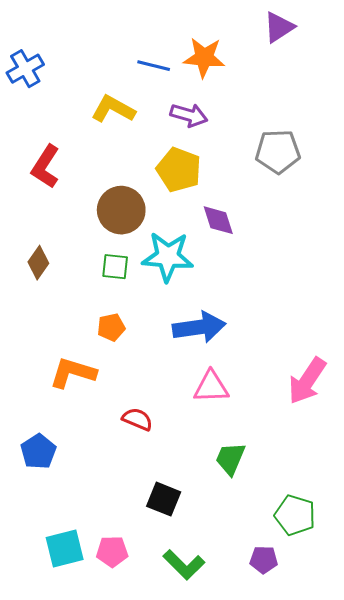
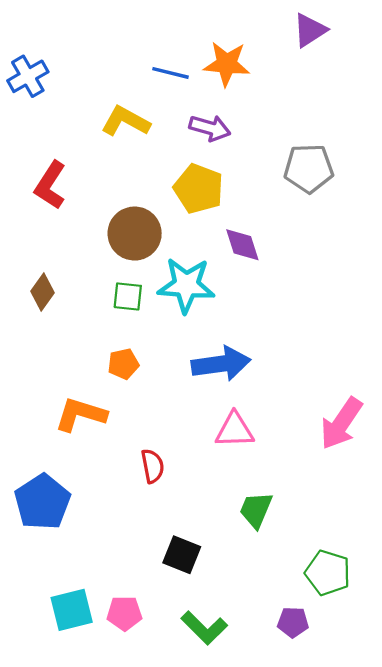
red semicircle: (137, 419) -> (153, 466), turned 56
blue pentagon: (38, 452) -> (42, 502), size x1.4

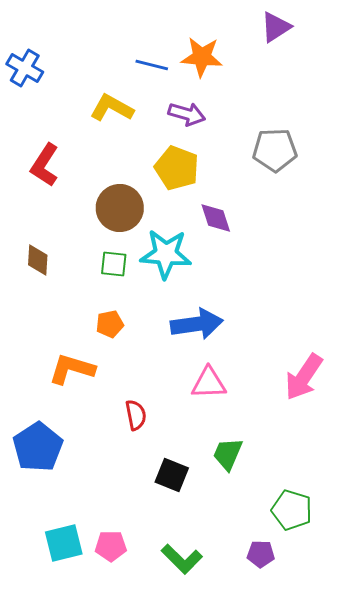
blue cross: (28, 76) -> (25, 68), turned -30
brown diamond: (42, 292) -> (38, 260), turned -32
black square: (182, 555) -> (172, 475), moved

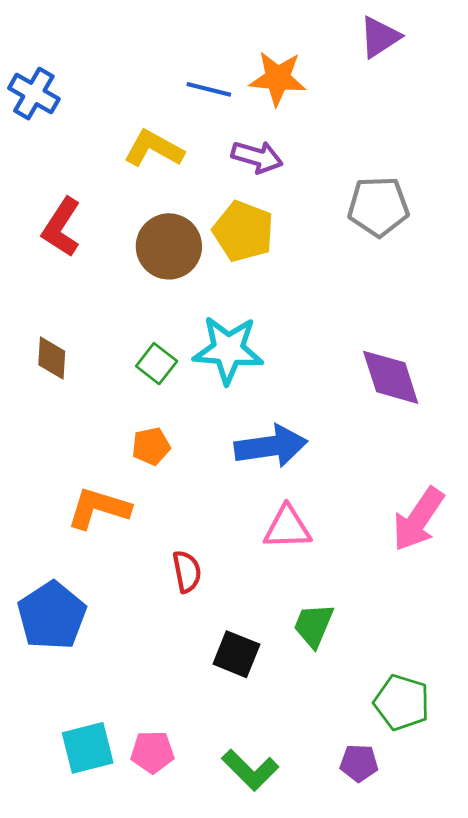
brown circle: (120, 208) -> (169, 246), moved
purple diamond: (216, 218) -> (391, 377), moved, size x1.4
green square: (114, 264) -> (157, 364), turned 32

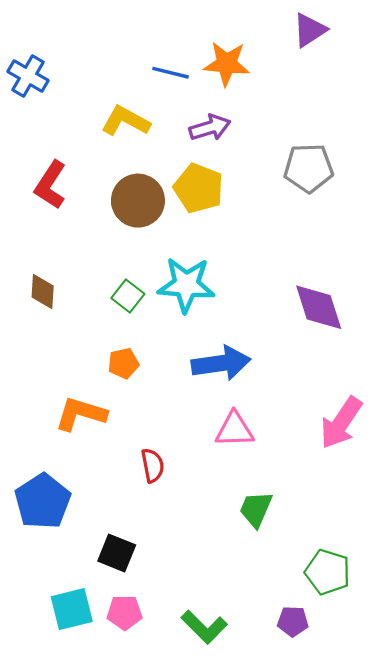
purple arrow: (257, 157) -> (210, 128), turned -33
black square: (236, 654) -> (117, 553), moved

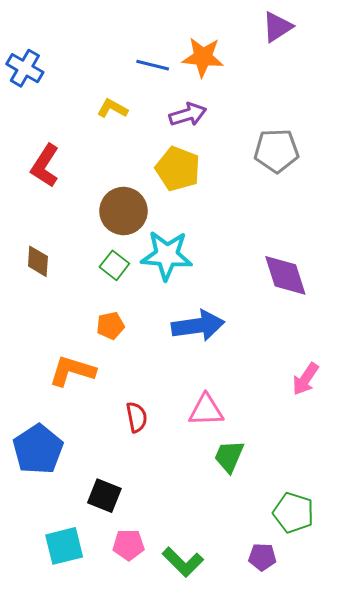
yellow L-shape: (126, 121) -> (112, 108), size x0.7
brown circle: (138, 201) -> (123, 211), moved
pink arrow: (341, 423) -> (306, 379), size x0.7
pink triangle: (234, 430) -> (206, 410), moved
pink pentagon: (125, 612) -> (129, 545), moved

